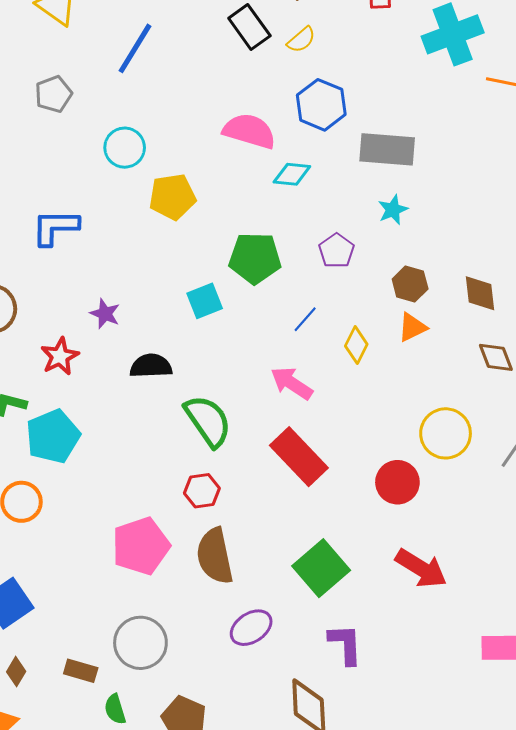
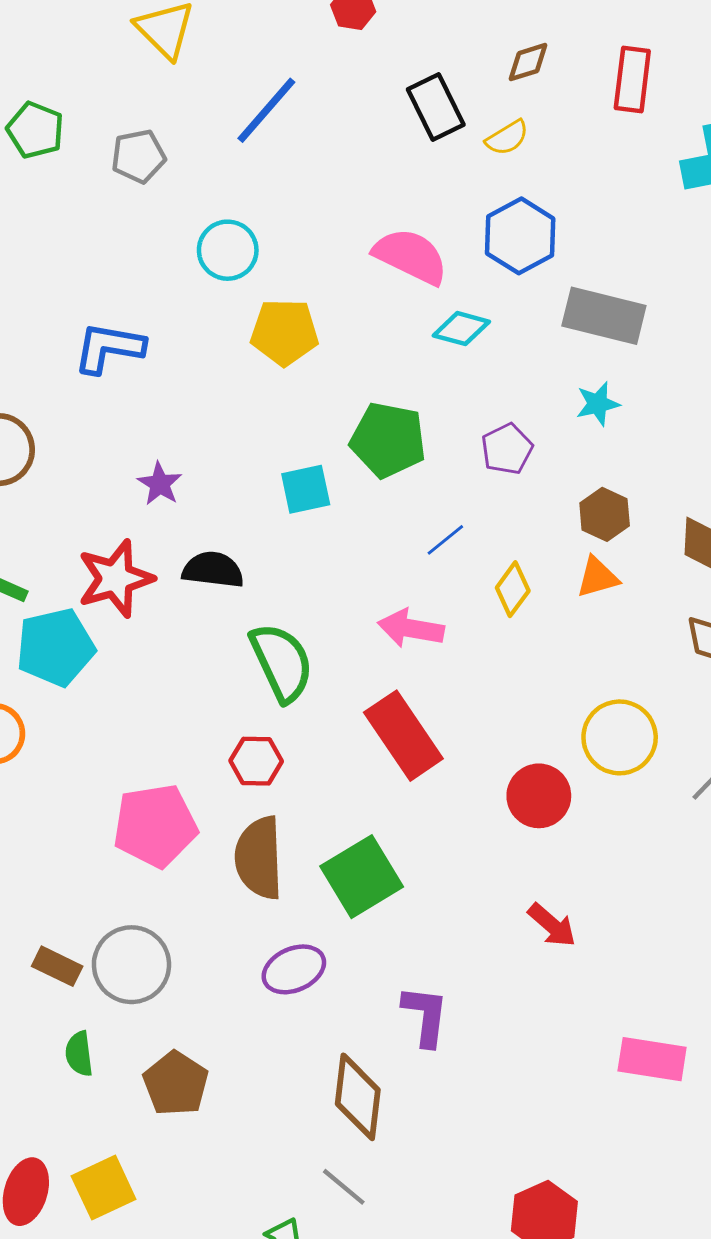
red star: (60, 356) -> (115, 578), moved, size x1.4
pink arrow: (292, 383) -> (411, 628), turned -33
green square: (321, 568) -> (362, 877), moved
red arrow: (421, 568) -> (552, 925), size x0.7
brown rectangle: (81, 671) -> (57, 966), moved

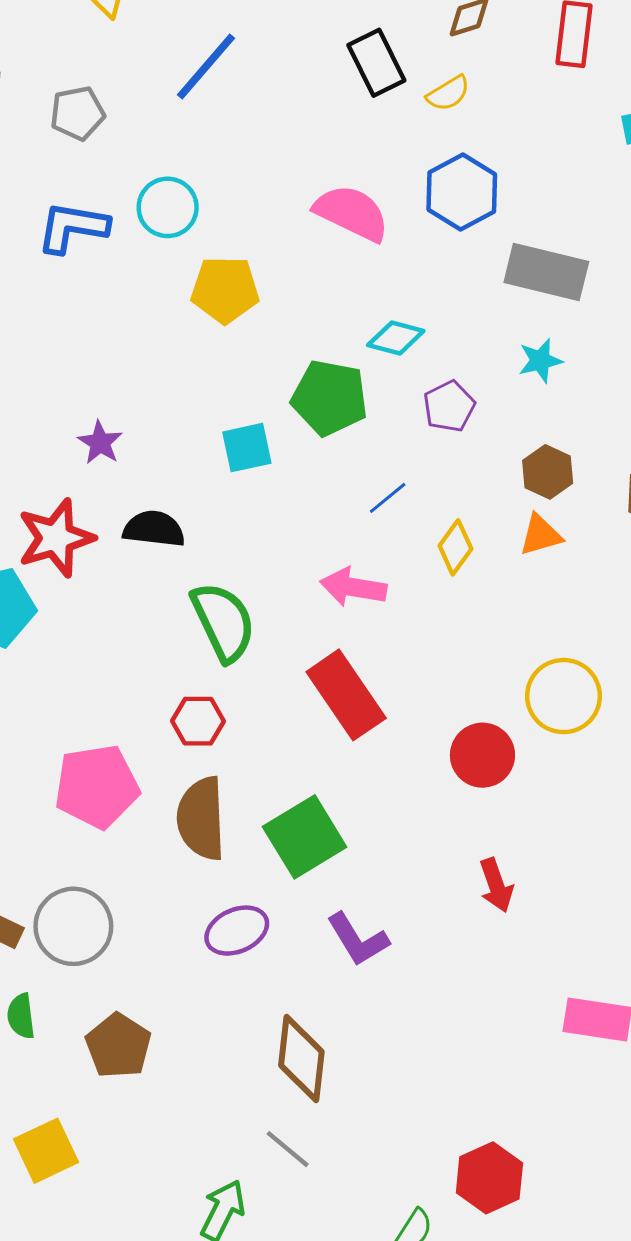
cyan diamond: (461, 329) -> (396, 338), moved
blue L-shape: (109, 348) -> (73, 227), moved
red arrow: (552, 925) -> (496, 885), turned 30
purple L-shape: (425, 1016) -> (358, 939), moved, turned 142

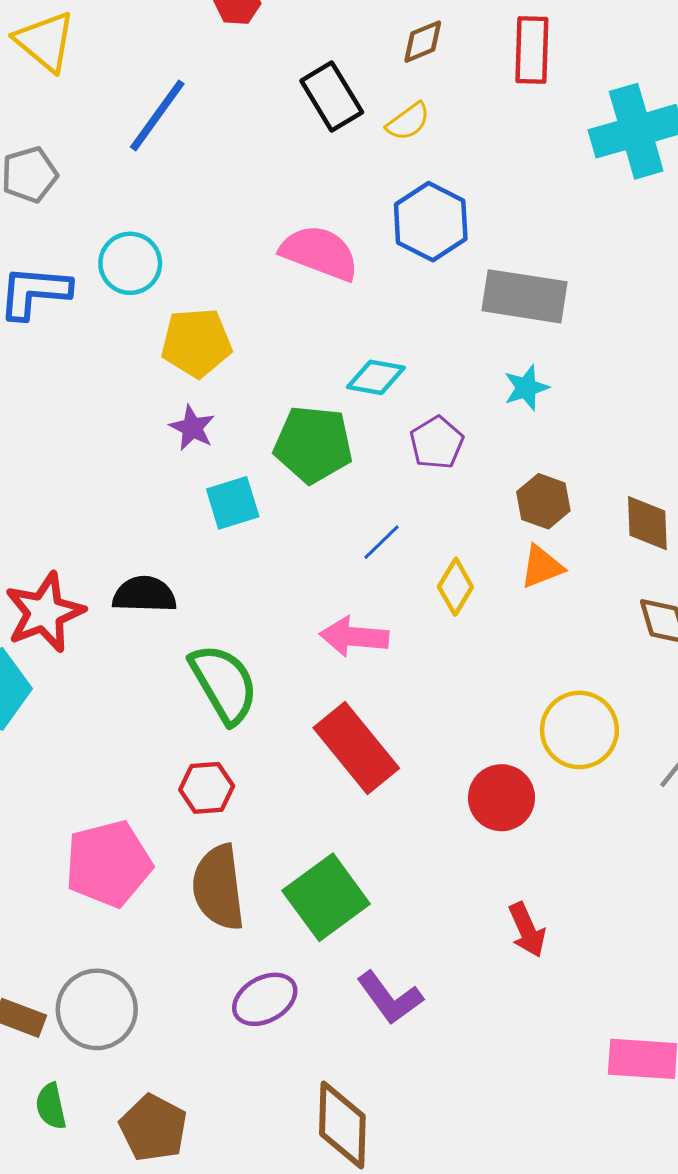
purple star: (100, 443) -> (192, 428), moved

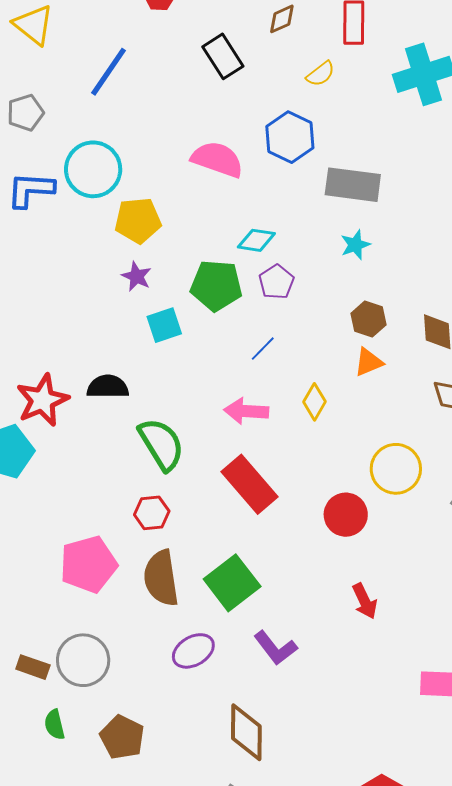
yellow semicircle: (408, 122) -> (320, 74), moved
cyan circle: (130, 263) -> (93, 169), size x1.4
purple pentagon: (437, 443) -> (276, 282), moved
yellow diamond: (455, 587) -> (314, 402), moved

